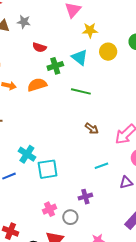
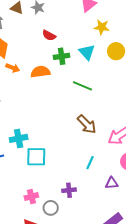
brown arrow: (92, 129) -> (87, 124), size x1.5
cyan cross: (27, 154) -> (19, 138), turned 36
cyan line: (101, 166) -> (90, 163), turned -56

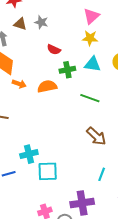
yellow star: (102, 27) -> (90, 38), moved
cyan triangle: (87, 52) -> (93, 64), turned -36
purple cross: (69, 190) -> (82, 203), size x1.6

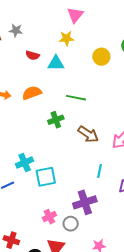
pink triangle: (91, 16) -> (75, 15), moved
cyan triangle: (93, 64) -> (56, 63), moved
green cross: (67, 70) -> (56, 120), moved

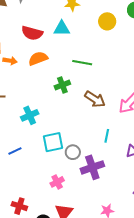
red semicircle: (33, 55) -> (32, 33), moved, size x1.5
cyan cross: (25, 163) -> (30, 115), moved
gray circle: (71, 224) -> (73, 152), moved

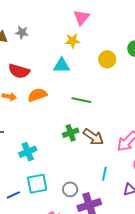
red semicircle: (32, 33) -> (19, 71), moved
green cross: (62, 85) -> (71, 133), moved
cyan square: (53, 142) -> (37, 184), moved
blue line: (15, 151) -> (13, 195), moved

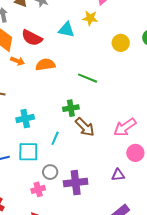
cyan triangle: (62, 65) -> (66, 30), moved
brown arrow: (93, 137) -> (85, 127), moved
cyan line: (104, 174) -> (55, 138), moved
gray circle: (70, 189) -> (50, 172), moved

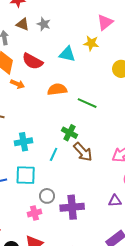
orange semicircle: (45, 65) -> (57, 89), moved
green cross: (71, 108) -> (69, 133), turned 35
cyan line: (55, 138) -> (54, 154), moved

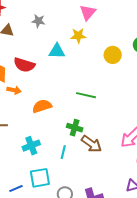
gray star: (44, 24) -> (38, 21), moved
orange semicircle: (57, 89) -> (42, 106), moved

